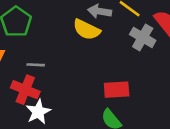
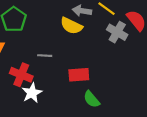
gray line: (36, 65) -> (45, 56), moved
red rectangle: (117, 90) -> (79, 75), moved

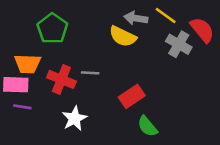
red cross: (21, 75) -> (61, 79), moved
red rectangle: (79, 75) -> (132, 96), turned -30

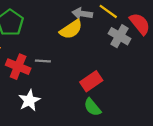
yellow semicircle: (123, 36) -> (71, 29), turned -60
red rectangle: (132, 96) -> (91, 81), moved

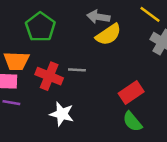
gray arrow: (82, 14) -> (98, 17), moved
white star: (29, 100) -> (62, 114), turned -30

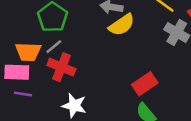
gray line: (77, 70) -> (54, 47), moved, turned -42

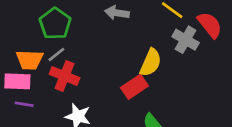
yellow semicircle: (122, 25) -> (151, 63), moved, turned -32
red rectangle: (145, 84) -> (134, 87), moved

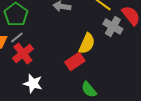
red cross: (64, 76) -> (23, 53), turned 30

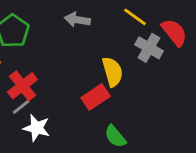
gray line: (17, 37) -> (21, 107), moved
yellow semicircle: (87, 43) -> (112, 72), turned -40

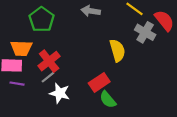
red rectangle: (96, 97) -> (99, 82), moved
green semicircle: (115, 136) -> (108, 100), moved

